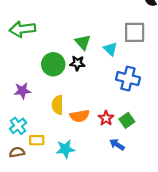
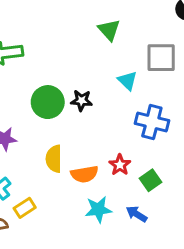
green triangle: (83, 42) -> (109, 30), moved
red star: (106, 118) -> (120, 165), moved
yellow rectangle: (37, 140) -> (25, 208), turned -32
cyan star: (65, 149) -> (98, 209), moved

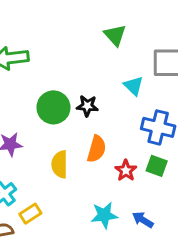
orange semicircle: (85, 174) -> (97, 149), moved, turned -64
green square: (150, 180) -> (157, 166), moved, turned -35

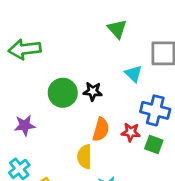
yellow semicircle: (60, 164) -> (85, 157), moved
red star: (126, 171) -> (131, 132), moved, turned -30

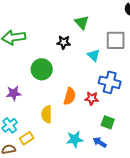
black star: (93, 91) -> (64, 42), moved
green square: (154, 144) -> (108, 122), moved
yellow semicircle: (85, 157) -> (47, 114), moved

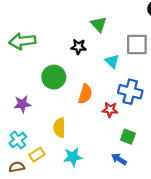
orange semicircle: (70, 96) -> (85, 94), moved
cyan star: (75, 139) -> (73, 157), moved

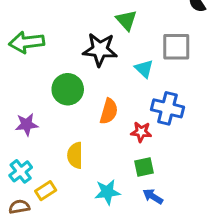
black star: (79, 47) -> (100, 50), size x1.6
green square: (128, 137) -> (144, 167), moved, turned -32
cyan star: (73, 157) -> (107, 192), moved

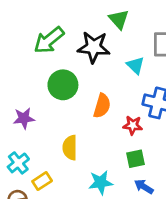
green arrow: (27, 42) -> (49, 40), moved, turned -32

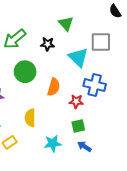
black star: (94, 47) -> (48, 44), size x0.6
cyan triangle: (135, 65) -> (78, 57), size x1.5

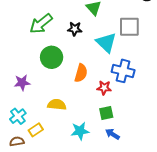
yellow semicircle: (30, 118) -> (57, 105), turned 96

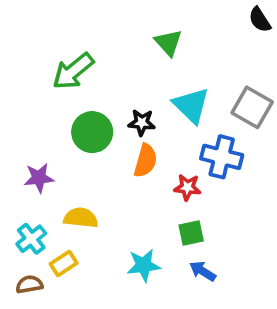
gray square: (129, 27) -> (252, 107), moved, turned 30
black star: (75, 29) -> (142, 123), moved
yellow semicircle: (57, 105) -> (81, 218), moved

